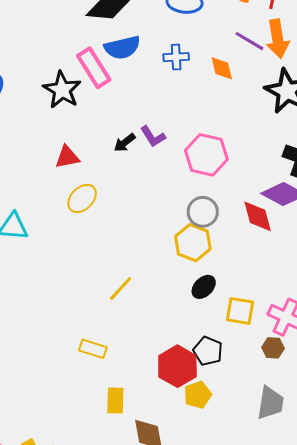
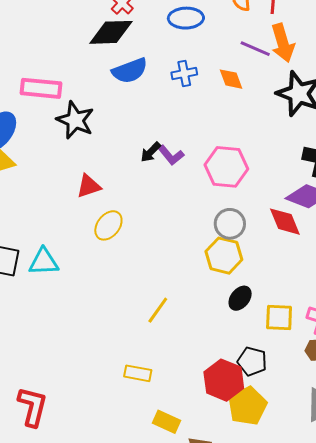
pink rectangle: (94, 68) -> (41, 88), moved, turned -45
black arrow: (125, 143) -> (151, 152), moved
yellow pentagon: (198, 395) -> (247, 406), size x1.4
yellow rectangle: (115, 400) -> (167, 422), turned -60

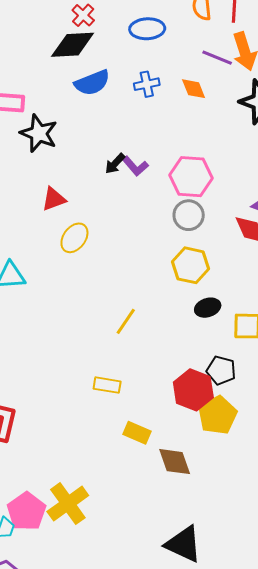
gray circle: (230, 224) -> (189, 215), moved
black ellipse: (240, 298) -> (208, 308), turned 35

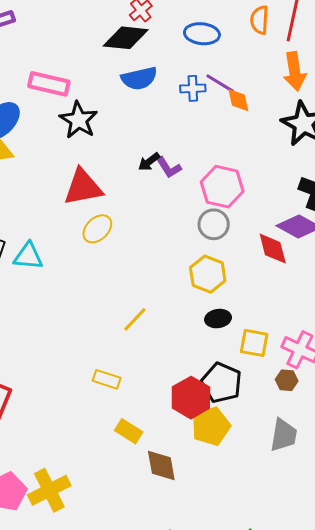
purple line: (217, 58) -> (220, 83), moved
red triangle: (54, 199) -> (83, 187), size x1.6
black pentagon: (221, 370) -> (222, 383), size x1.4

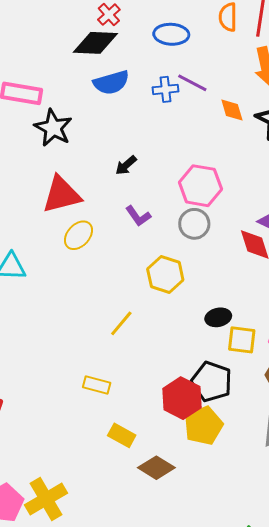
orange diamond: (238, 100) -> (232, 110), moved
purple L-shape: (169, 168) -> (138, 216), moved
yellow hexagon: (208, 274) -> (165, 274), moved
black ellipse: (218, 319) -> (218, 317), moved
brown diamond: (161, 465) -> (156, 468), turned -45

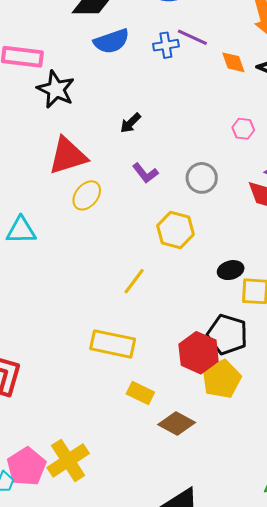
pink hexagon: (200, 186) -> (243, 129), moved, size x0.5
yellow rectangle: (97, 385) -> (113, 344), size x1.6

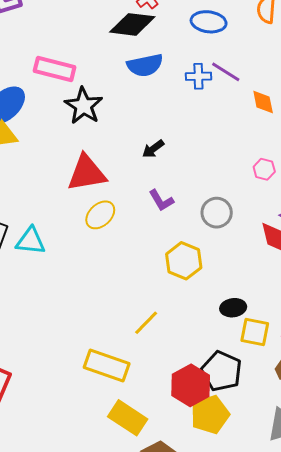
yellow line: (134, 281) -> (146, 323), moved
yellow rectangle: (140, 393) -> (128, 418), size x1.4

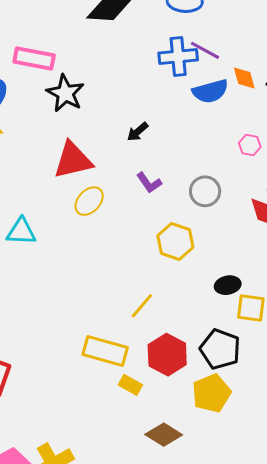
blue semicircle: (145, 65) -> (210, 91), moved
blue cross: (198, 76) -> (178, 56), size x1.5
red hexagon: (191, 385) -> (167, 355), moved
yellow rectangle: (128, 418) -> (130, 385), moved, size x0.6

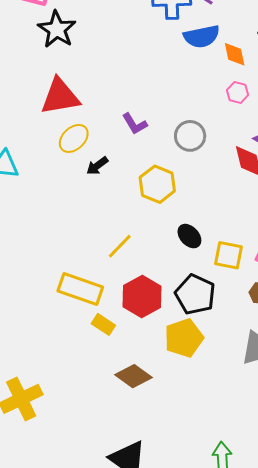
orange diamond: (244, 78) -> (235, 54), moved
black arrow: (138, 132) -> (97, 166), moved
black ellipse: (228, 285) -> (189, 236), moved, turned 55

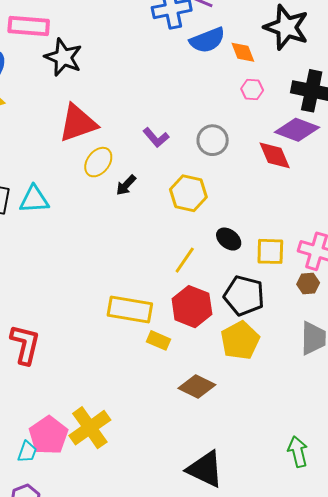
yellow line: (120, 246) -> (185, 260), moved

